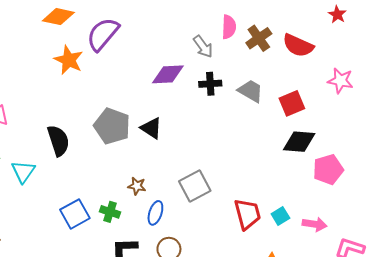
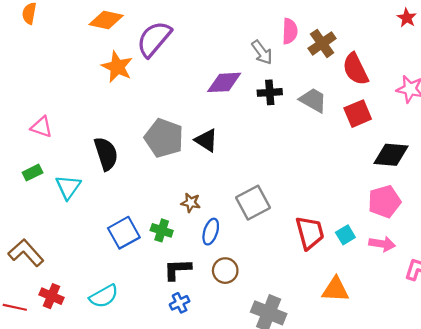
red semicircle: (298, 46) -> (355, 69), moved, turned 40
black diamond: (299, 142) -> (391, 155), moved
pink pentagon: (328, 170) -> (384, 202), moved

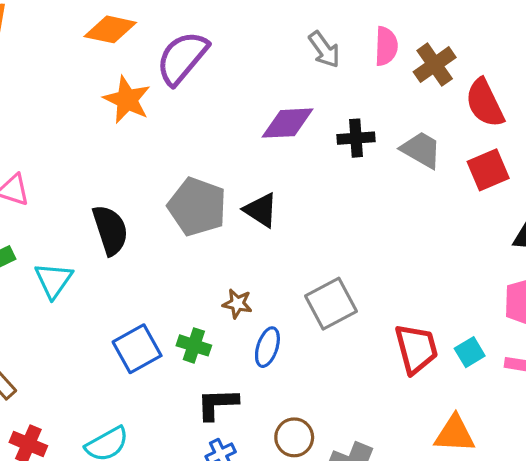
gray arrow: (262, 52) -> (324, 50), moved
brown circle: (225, 271) -> (294, 437), moved

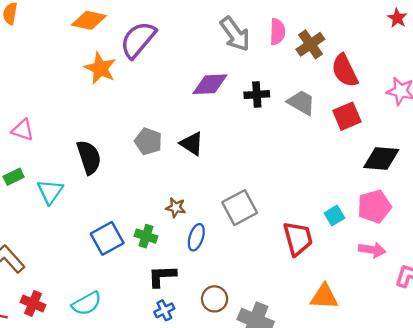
gray arrow: (324, 50) -> (235, 34), size x1.4
gray pentagon: (197, 207) -> (148, 141), size x0.7
cyan square: (470, 352) -> (334, 216), moved

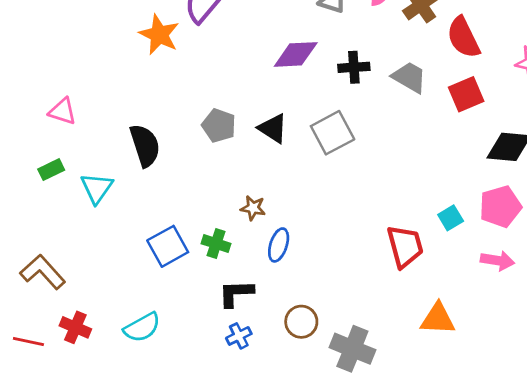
gray square: (240, 208) -> (333, 133), moved

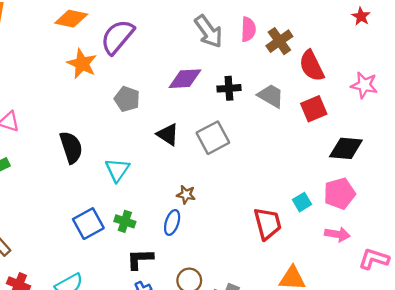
gray pentagon: (219, 126) -> (127, 99), moved
cyan triangle: (97, 188) -> (117, 170), moved
brown star: (253, 208) -> (186, 195), moved

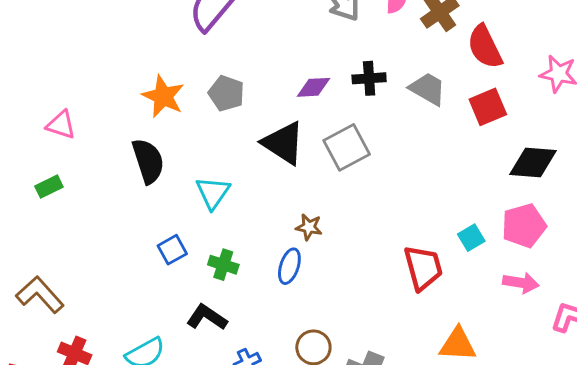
orange star: (82, 64) -> (163, 96), moved
purple diamond: (185, 79) -> (313, 87), moved, size x0.7
black triangle: (168, 134) -> (283, 143), size x1.4
blue square: (88, 224) -> (172, 250), moved, size x0.7
black L-shape: (140, 259) -> (207, 317), moved, turned 36

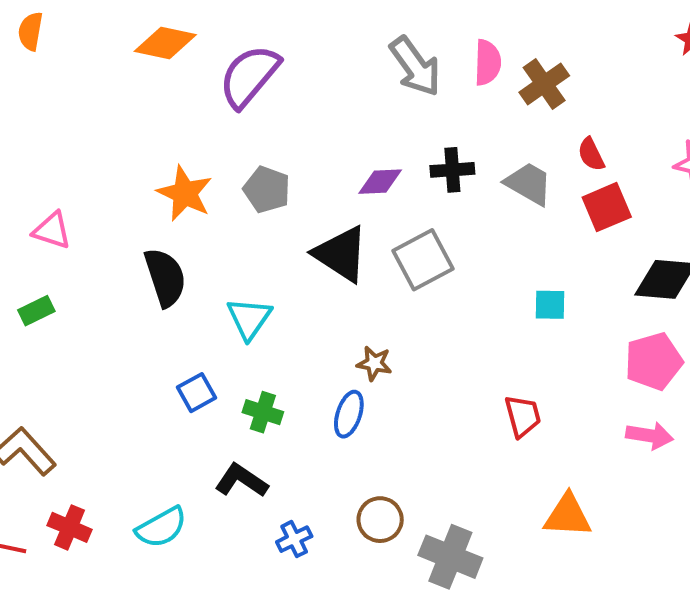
red semicircle: (485, 47) -> (591, 154), moved, size x0.6
cyan square: (471, 238) -> (550, 305), moved, turned 32
red trapezoid: (423, 268) -> (523, 416), size x0.7

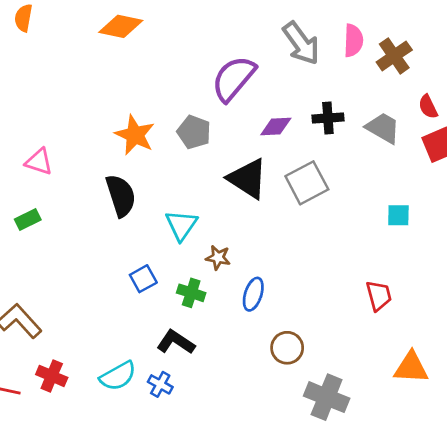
purple semicircle: (249, 76) -> (234, 79), moved
brown star: (374, 363) -> (218, 258), moved
brown circle: (380, 520) -> (287, 348), moved
blue cross: (294, 539) -> (160, 384), moved, turned -35

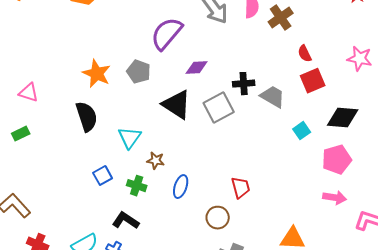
black cross: (328, 118) -> (244, 84), moved
gray trapezoid: (383, 128) -> (273, 97), moved
cyan square: (398, 215) -> (302, 131), moved, turned -36
red trapezoid: (379, 296) -> (241, 188), moved
brown circle: (287, 348) -> (218, 218), moved

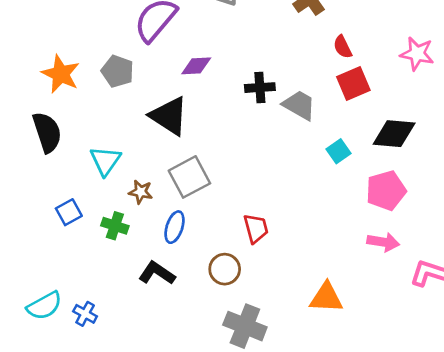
gray square: (219, 108) -> (189, 177), moved
black L-shape: (126, 221) -> (157, 273), moved

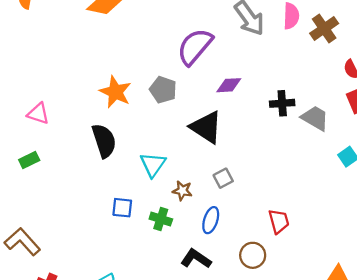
gray square: (189, 177) -> (223, 178), size x0.6
blue square: (69, 212) -> (122, 208), turned 35

